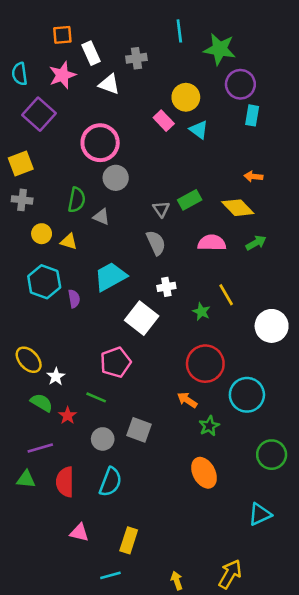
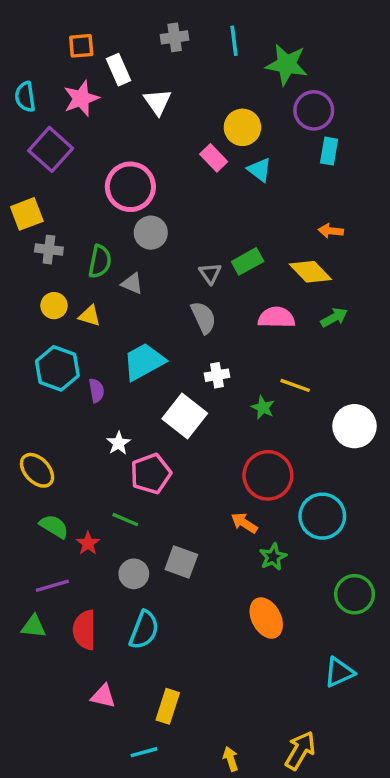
gray cross: (136, 58) -> (175, 37), moved
white triangle: (109, 84) -> (158, 102), moved, turned 35
gray cross: (22, 200) -> (49, 250), moved
yellow line: (226, 295) -> (295, 385), turned -40
white star: (56, 377) -> (119, 443), moved

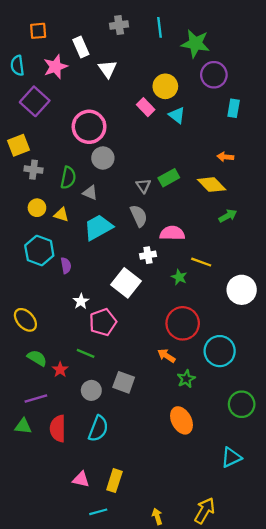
orange square: (81, 46) -> (38, 31), moved
cyan rectangle: (329, 151) -> (234, 108), moved
pink semicircle: (276, 317) -> (172, 233), moved
cyan trapezoid: (144, 362) -> (98, 227), moved
pink triangle: (103, 696) -> (81, 479), moved

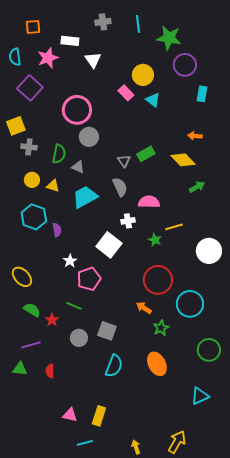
white rectangle: (81, 47) -> (70, 41), turned -60
yellow line: (201, 262) -> (174, 227), turned -36
red semicircle: (58, 429) -> (50, 371), size x0.6
cyan semicircle: (98, 429) -> (114, 366), moved

